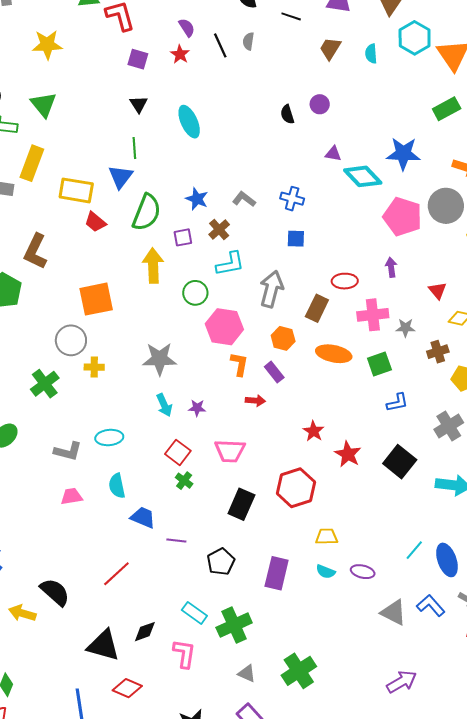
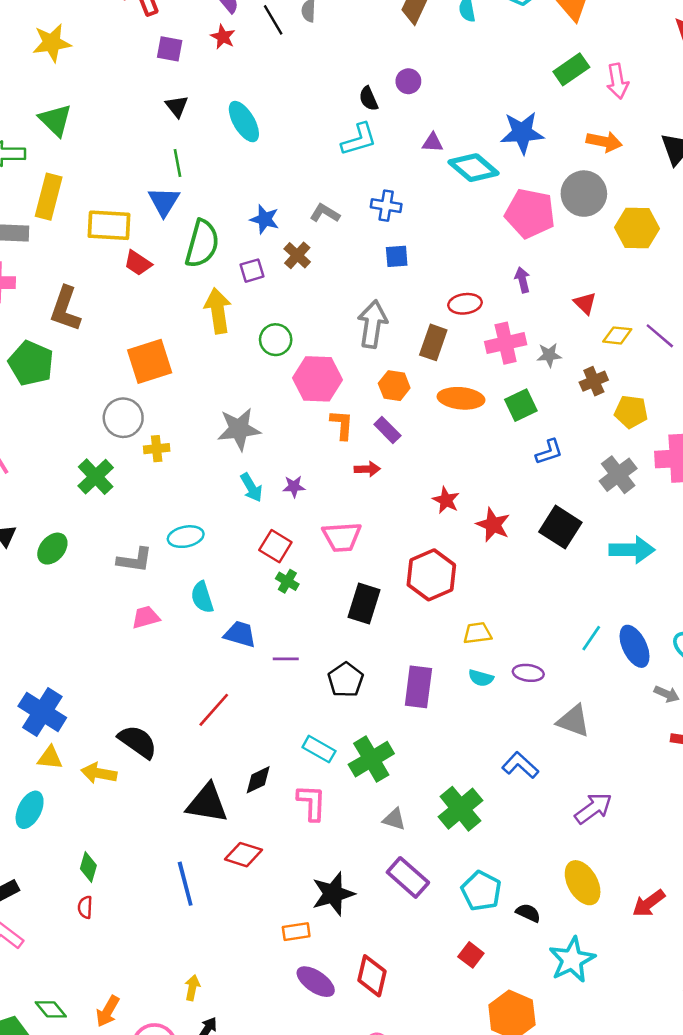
cyan L-shape: (230, 264) -> (359, 139), moved
blue L-shape: (431, 606) -> (520, 765), moved

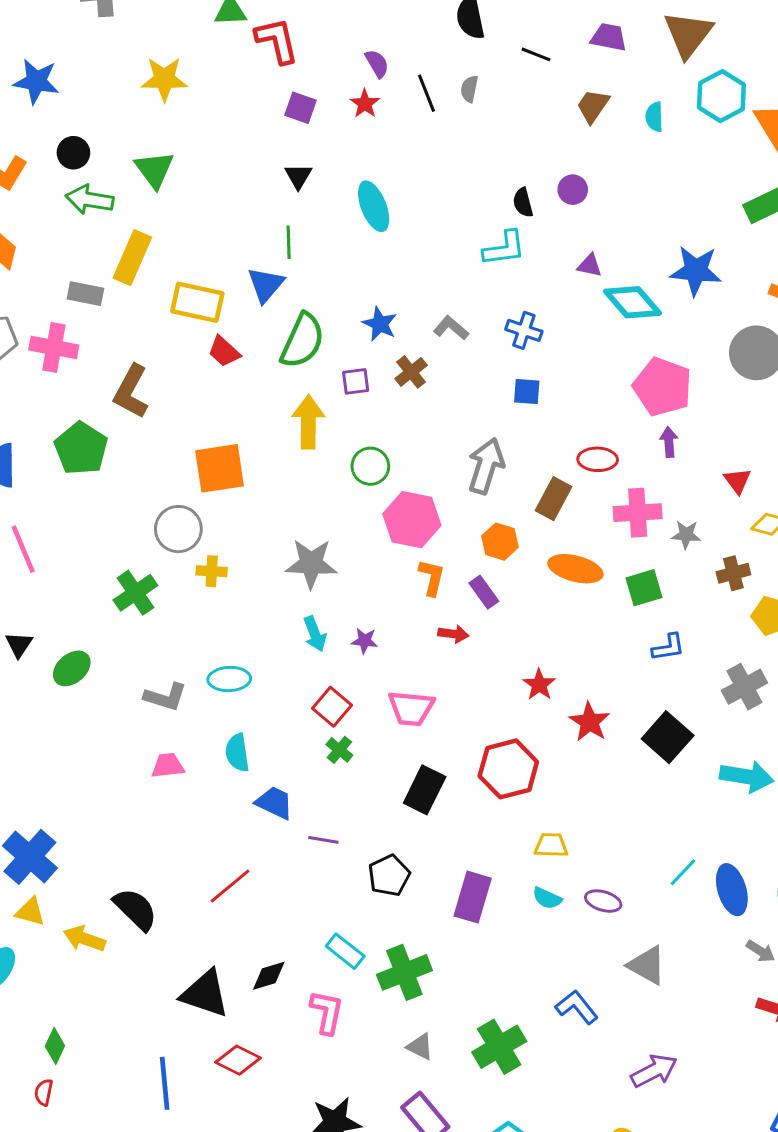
pink pentagon: (530, 213) -> (663, 387), moved

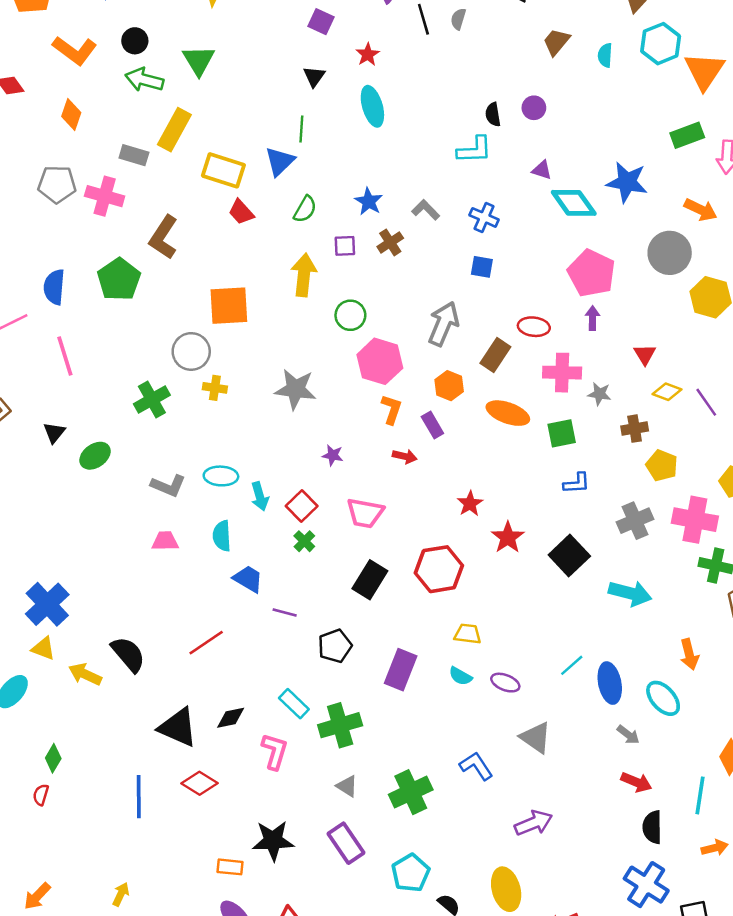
red star: (365, 104) -> (368, 54), moved
green semicircle: (302, 341) -> (305, 209), size x0.6
cyan arrow: (315, 634) -> (260, 496), moved

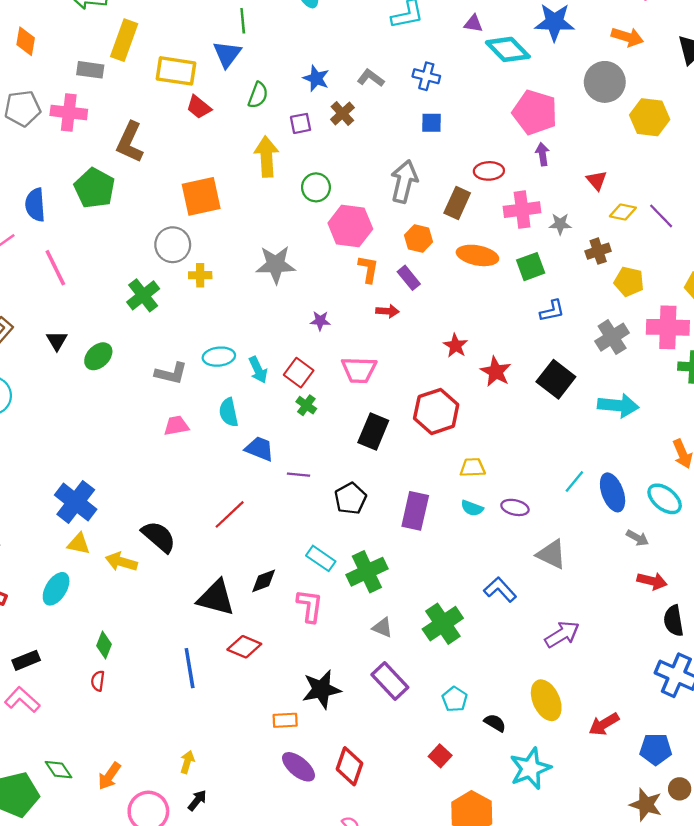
cyan pentagon: (411, 873) -> (455, 699), size x0.7

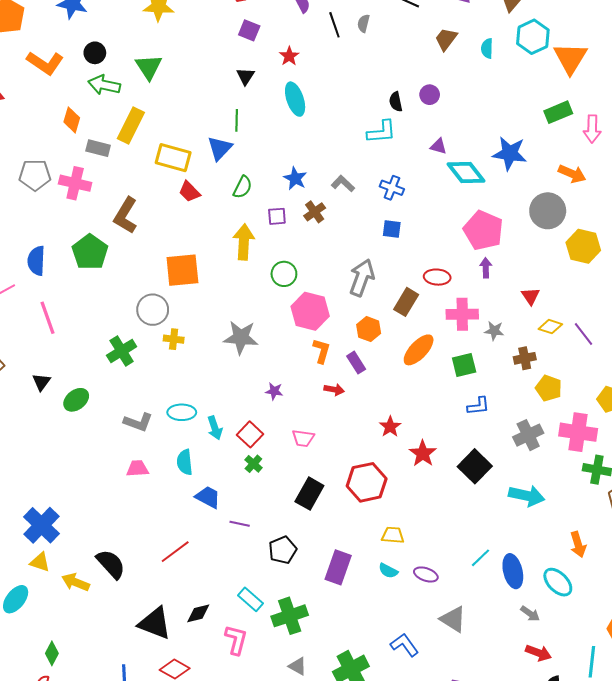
orange diamond: (26, 41) -> (72, 120), moved
orange ellipse: (477, 255) -> (419, 350), turned -64
pink trapezoid: (359, 370) -> (303, 438), size x0.7

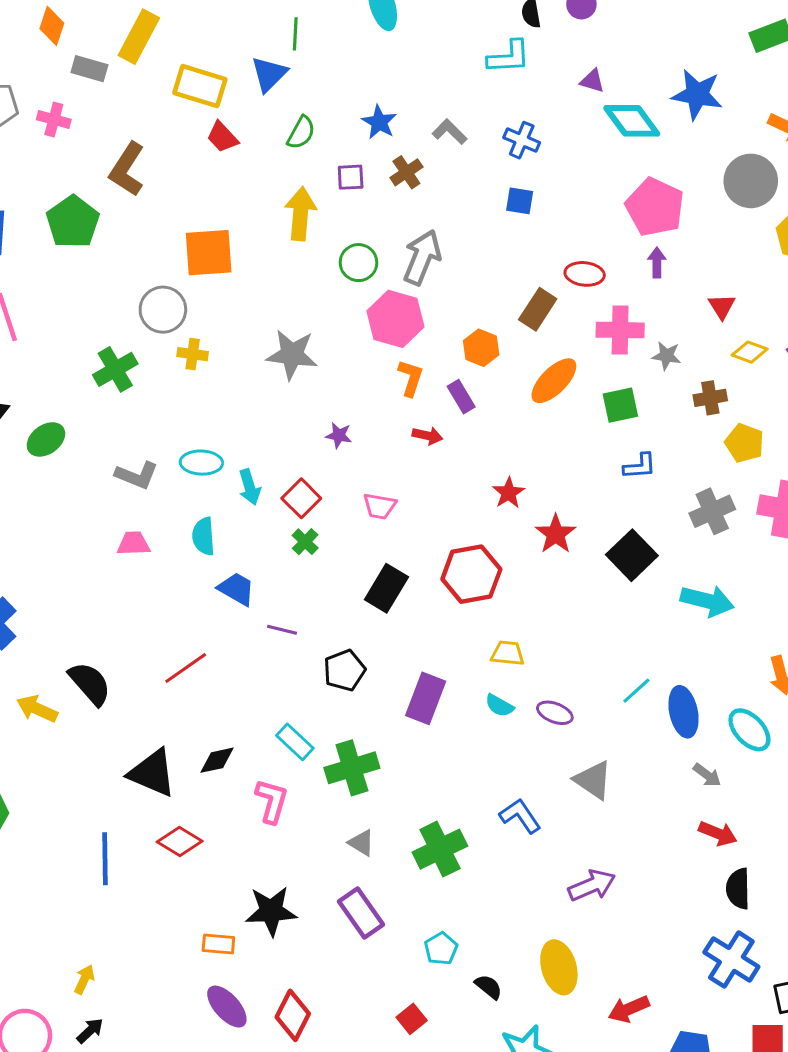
pink cross: (75, 183) -> (54, 120), size x0.7
gray arrow: (362, 278) -> (422, 257), moved

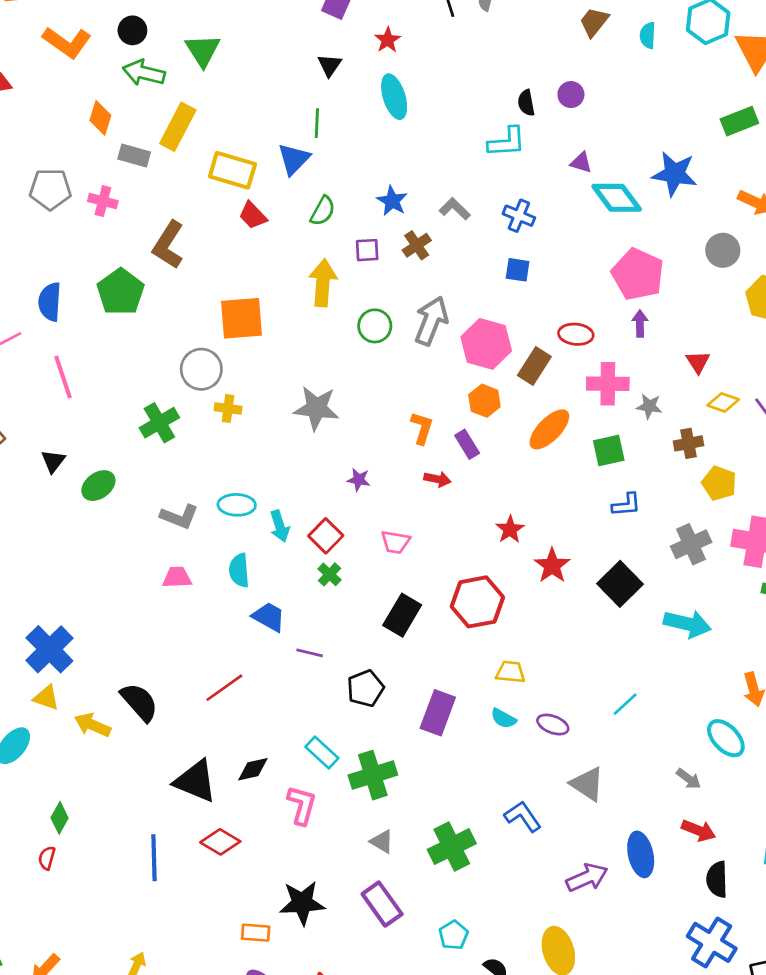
gray circle: (751, 181) -> (723, 250), size x0.7
pink hexagon: (395, 319) -> (486, 344), moved
blue ellipse: (684, 712) -> (641, 854), moved

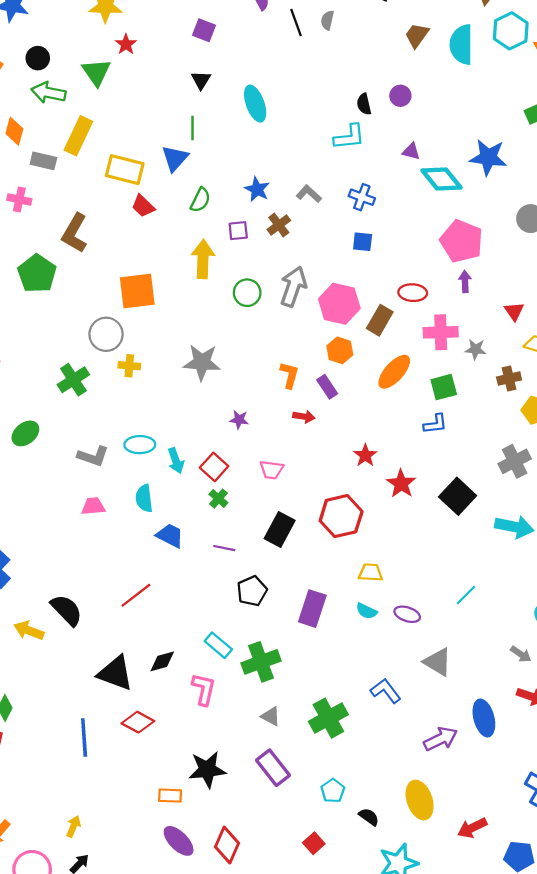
cyan semicircle: (648, 35) -> (461, 45), size x1.8
red star: (388, 40) -> (126, 44), moved
blue L-shape: (626, 505) -> (435, 424), moved
purple line: (310, 653) -> (224, 548), moved

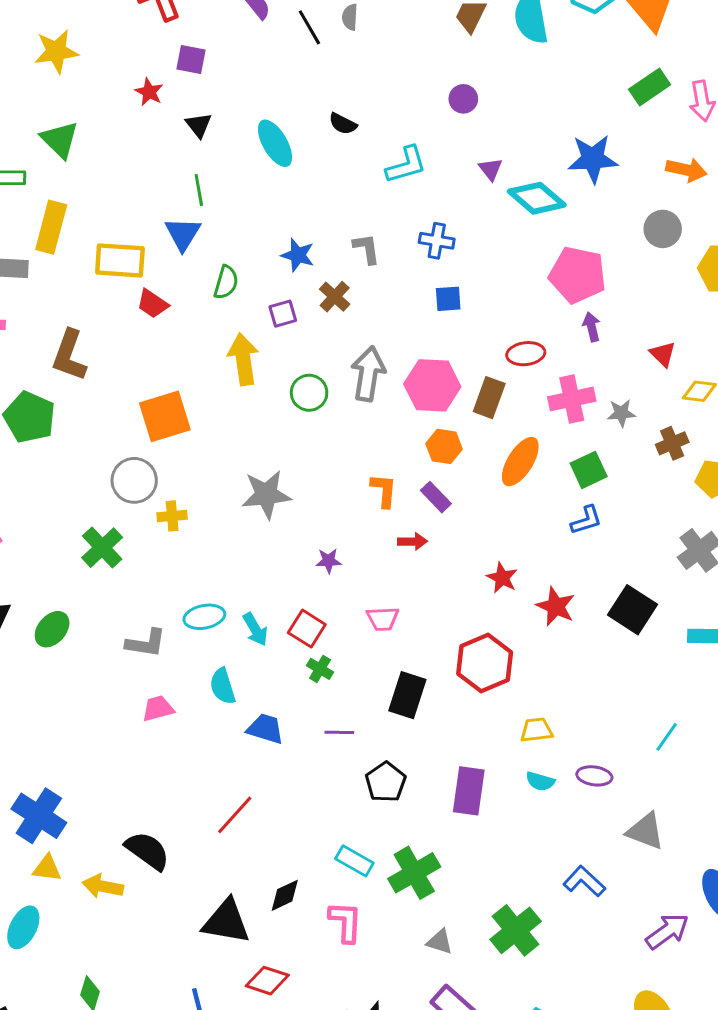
red star: (126, 44) -> (149, 92), moved
black semicircle: (364, 104) -> (343, 124), moved, turned -40
purple triangle: (411, 151) -> (490, 169), turned 48
gray L-shape: (309, 194) -> (367, 249), turned 50

